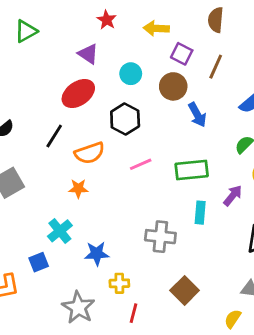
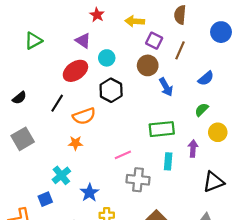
green triangle: (26, 31) -> (33, 41), moved
cyan circle: (131, 74) -> (107, 58), moved
pink line: (141, 164) -> (123, 155), moved
purple arrow: (233, 196) -> (193, 148), turned -35
blue star: (97, 254) -> (89, 193), turned -30

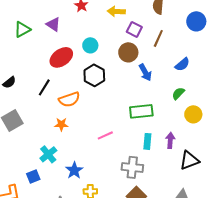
purple triangle: (83, 41) -> (53, 24), moved
purple arrow: (193, 148) -> (170, 140), moved
gray cross: (138, 180) -> (132, 167), moved

